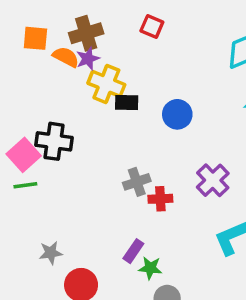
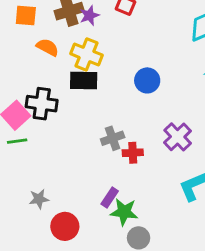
orange semicircle: (66, 57) -> (48, 47), moved
purple star: (88, 59) -> (89, 15), moved
black rectangle: (127, 103) -> (84, 80), moved, size x1.4
green star: (150, 268) -> (124, 212), size x1.4

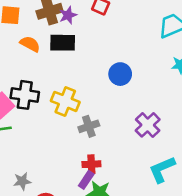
yellow cross: (87, 54) -> (65, 101), moved
black rectangle: (84, 80) -> (63, 43), moved
red cross: (133, 153) -> (91, 164), moved

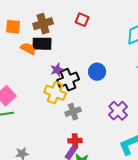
purple star: (68, 15) -> (57, 70), moved
black rectangle: (63, 43) -> (42, 44), moved
black cross: (25, 95) -> (68, 80), moved, turned -30

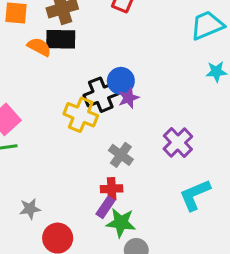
purple star: (57, 70) -> (129, 98), moved
blue circle: (97, 72) -> (121, 81), moved
gray cross: (73, 112) -> (121, 155), moved, turned -35

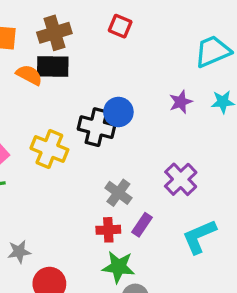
black cross: (101, 95) -> (97, 127), turned 36
purple star: (129, 98) -> (181, 102), moved
yellow cross: (81, 115) -> (49, 149), moved
purple rectangle: (105, 207) -> (142, 225), moved

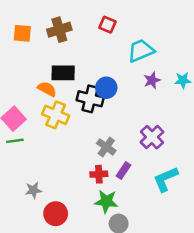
cyan trapezoid: (213, 51) -> (141, 51), moved
black rectangle: (53, 67) -> (63, 73), moved
orange semicircle: (29, 75) -> (47, 89), moved

